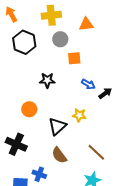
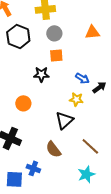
orange triangle: (86, 24) -> (92, 32), moved
orange square: (74, 58) -> (56, 55), moved
yellow star: (79, 115) -> (76, 99), moved
black triangle: (57, 126) -> (64, 120), moved

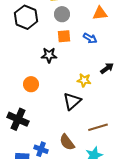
blue arrow: (82, 78) -> (90, 38), moved
brown line: (90, 146) -> (98, 127), turned -60
brown semicircle: (53, 149) -> (67, 142), moved

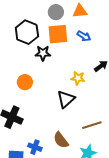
orange triangle: (100, 13) -> (80, 11), moved
black hexagon: (26, 17) -> (27, 32), moved
orange square: (64, 36) -> (58, 34), size x1.5

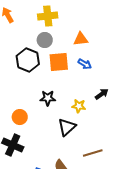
gray circle: (56, 12) -> (45, 40), moved
black star: (43, 53) -> (48, 98), moved
orange circle: (25, 82) -> (20, 117), moved

